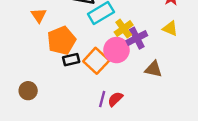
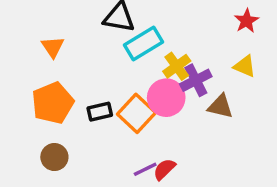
orange pentagon: (62, 40) -> (53, 103), moved
brown triangle: (153, 69) -> (220, 106), moved
brown circle: (28, 91) -> (54, 157), moved
purple line: (102, 99) -> (145, 169), turned 49

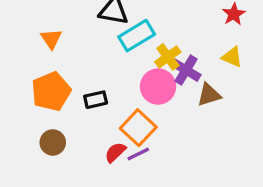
purple cross: (196, 80) -> (186, 70), turned -32
brown triangle: (220, 106) -> (209, 95), turned -30
orange square: (136, 113) -> (138, 128), moved
red semicircle: (164, 169) -> (115, 152), moved

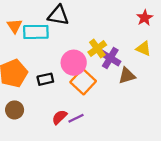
cyan rectangle: (137, 36) -> (36, 32), moved, turned 30
orange triangle: (51, 39) -> (15, 26), moved
pink circle: (158, 87) -> (74, 63), moved
orange square: (138, 128) -> (83, 82), moved

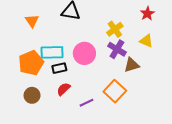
cyan rectangle: (36, 32) -> (52, 52), moved
yellow cross: (97, 48) -> (115, 29), moved
orange square: (83, 82) -> (115, 91), moved
red semicircle: (59, 117) -> (63, 89), moved

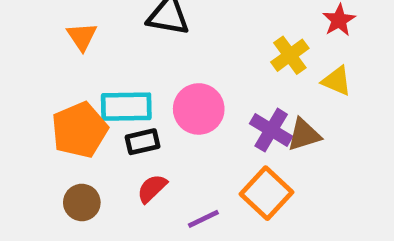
yellow cross: (115, 29) -> (290, 55), moved
purple cross: (117, 49) -> (271, 130), moved

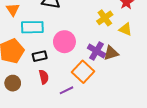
cyan rectangle: (126, 107) -> (32, 27), moved
red semicircle: (152, 188) -> (44, 77), turned 120
orange square: (266, 193) -> (83, 72), moved

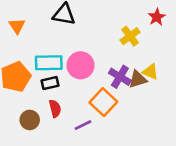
cyan rectangle: (32, 27) -> (49, 63), moved
yellow triangle: (125, 29) -> (150, 72), moved
brown circle: (13, 83) -> (30, 120), moved

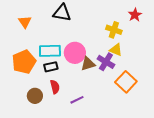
yellow cross: (130, 36) -> (114, 30), turned -35
yellow triangle: (150, 72) -> (116, 50), moved
brown triangle: (138, 79) -> (88, 64), moved
orange square: (103, 102) -> (126, 82), moved

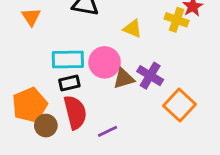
yellow cross: (114, 30) -> (177, 20), moved
yellow triangle: (116, 50) -> (132, 29), moved
orange pentagon: (24, 62) -> (30, 105), moved
red semicircle: (55, 87) -> (75, 112), size x1.6

